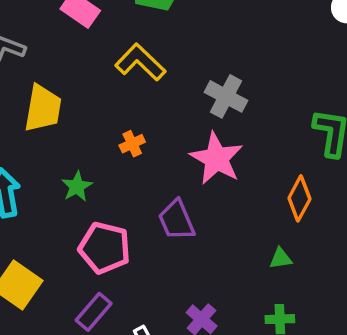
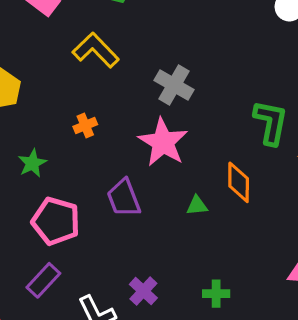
orange diamond: (299, 198) -> (239, 182), turned -30
green triangle: (281, 258) -> (197, 206), moved

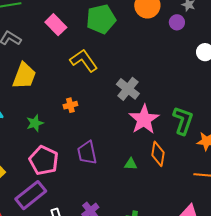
pink star: (163, 142) -> (144, 119), moved
purple rectangle: (43, 280) -> (31, 195), size x1.4

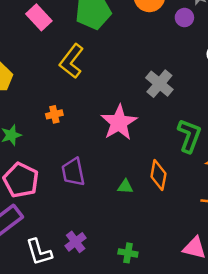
yellow L-shape: (84, 61) -> (72, 61), turned -108
gray cross: (128, 89) -> (159, 84), moved
pink star: (144, 119) -> (119, 123), moved

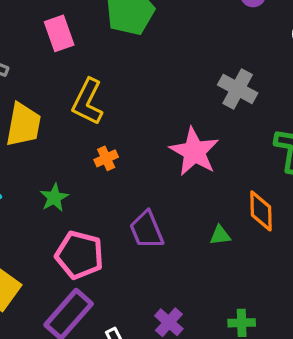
pink rectangle: (39, 17) -> (59, 33), turned 35
yellow L-shape: (72, 61) -> (88, 102), moved

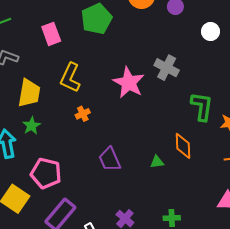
pink star: (194, 152) -> (129, 83), moved
green star: (54, 198) -> (32, 126), moved
pink pentagon: (79, 255) -> (46, 173), moved

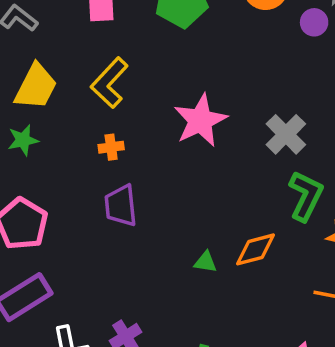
gray cross: (167, 68) -> (286, 134), moved
orange diamond: (183, 146) -> (255, 249), turned 60
purple trapezoid: (110, 159) -> (121, 206), moved

